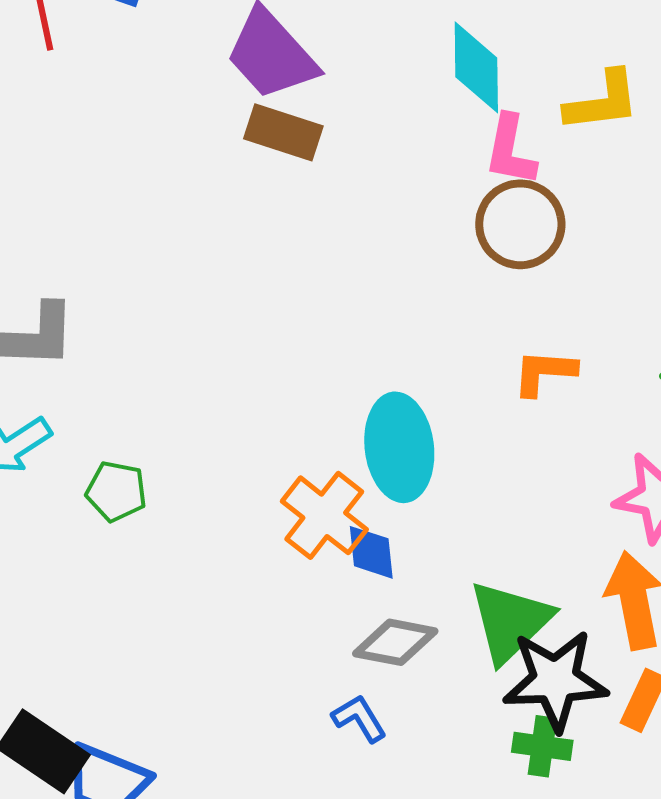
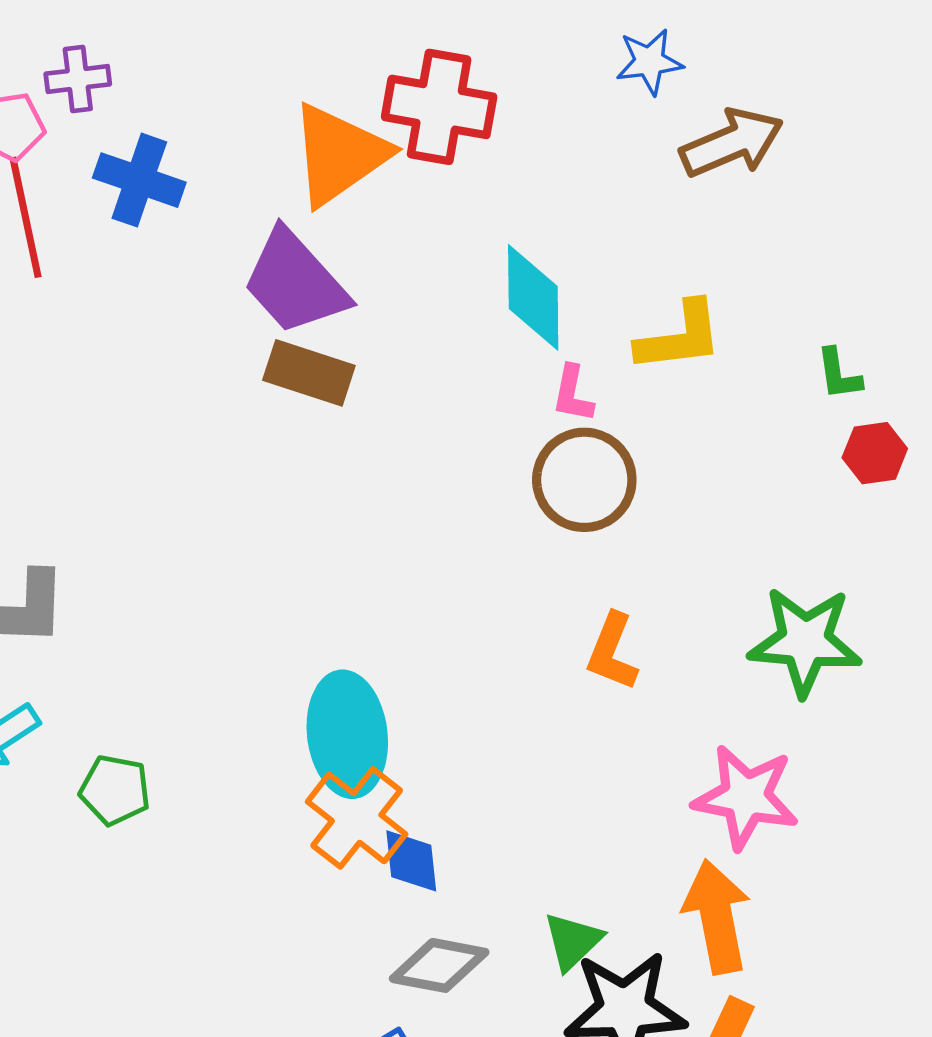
pink L-shape: (510, 150) -> (573, 394), size x0.7
orange L-shape: (544, 372) -> (612, 652), turned -72
cyan ellipse: (399, 447) -> (347, 734), moved
green triangle: (510, 621) -> (573, 941), size x0.6

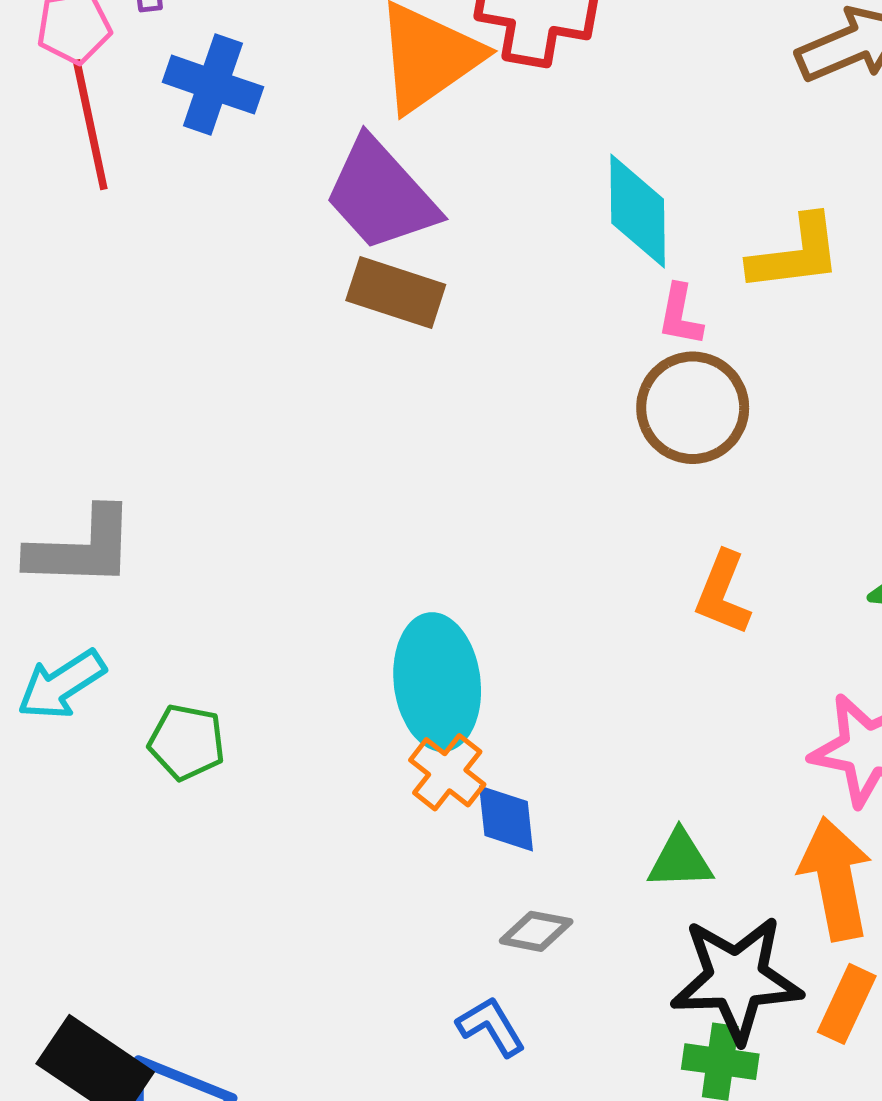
orange cross: (357, 818) -> (447, 772), size x0.7
green triangle: (573, 941) -> (680, 860), moved, turned 42
gray diamond: (439, 965) -> (536, 931), size x0.7

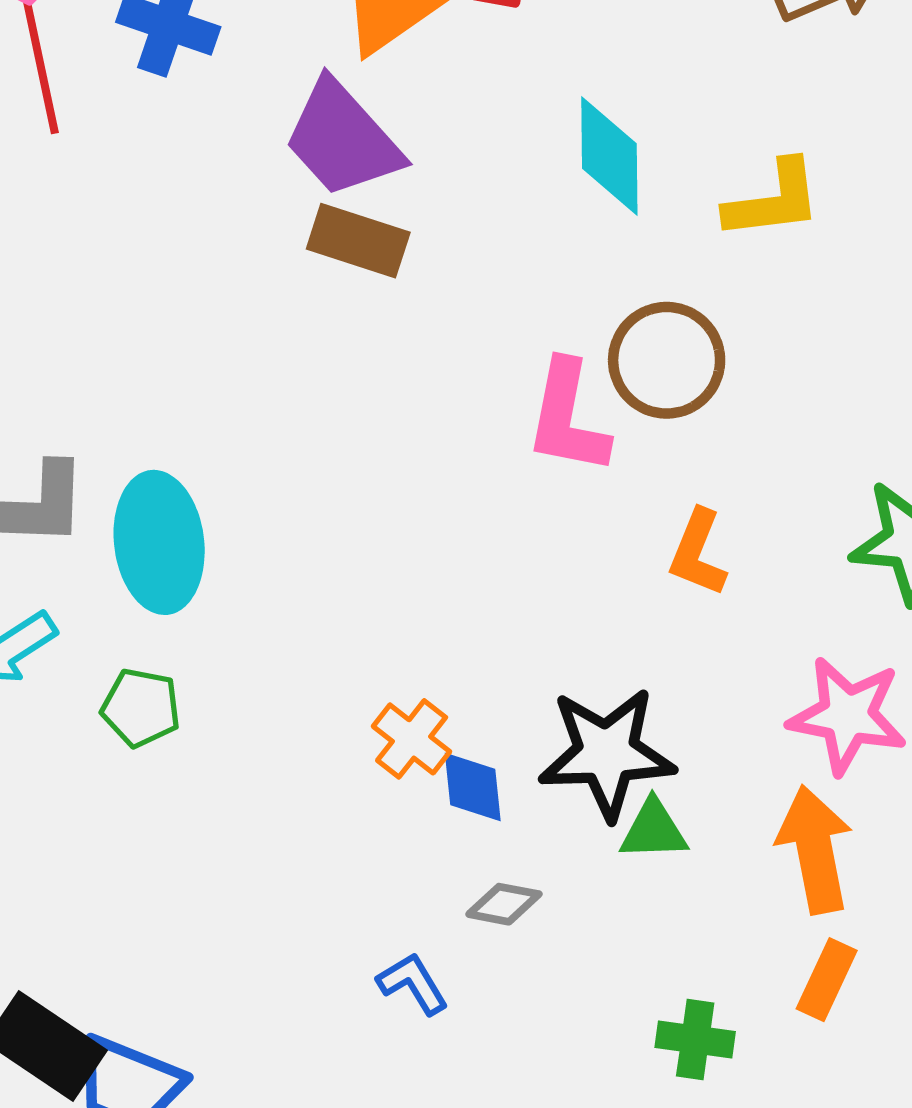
pink L-shape: (680, 315) -> (568, 418), moved, size x1.8
cyan ellipse: (437, 682) -> (159, 542), moved
black star: (737, 979) -> (607, 753), moved
blue L-shape: (491, 1027) -> (413, 984), moved

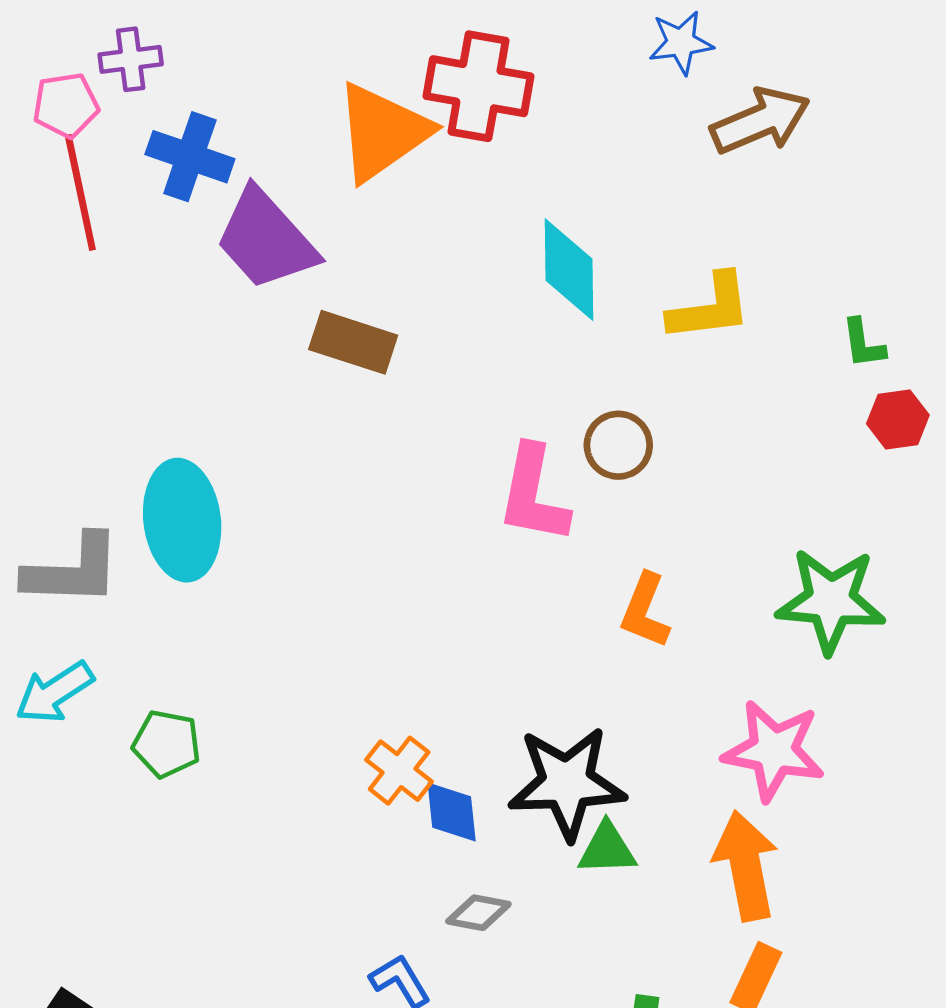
purple trapezoid: (343, 139) -> (266, 239), moved
brown circle: (667, 360) -> (618, 445), size x0.7
cyan ellipse: (159, 542) -> (182, 520), moved

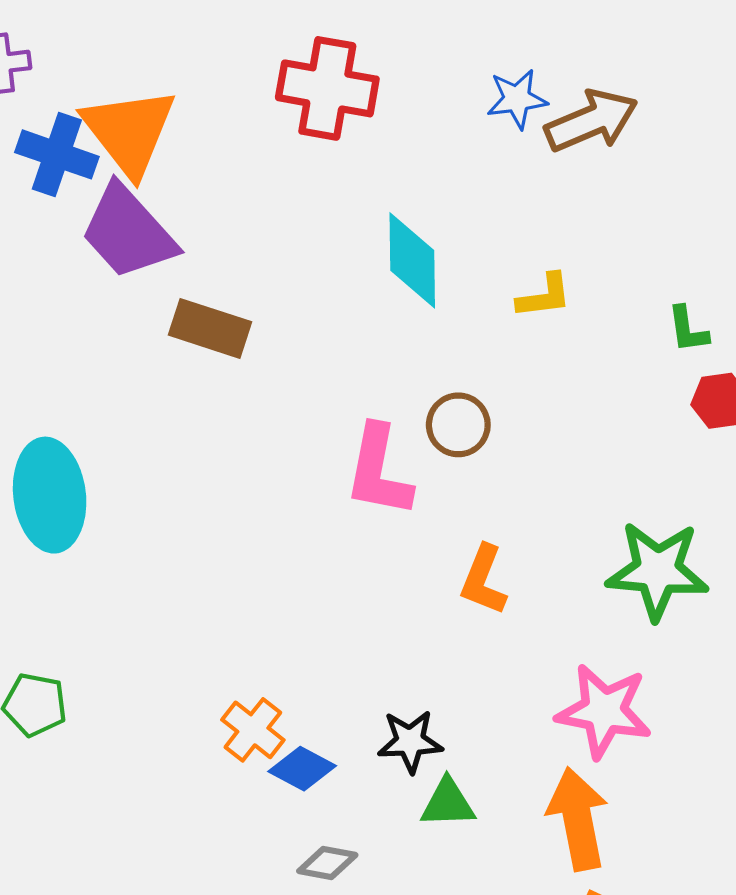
blue star: (681, 43) -> (517, 99), moved
orange triangle: (382, 132) -> (129, 131), moved, turned -33
yellow L-shape: (710, 308) -> (544, 296), size x0.7
black star: (567, 783) -> (410, 741), size x0.6
blue diamond: (452, 812) -> (302, 769), turned -56

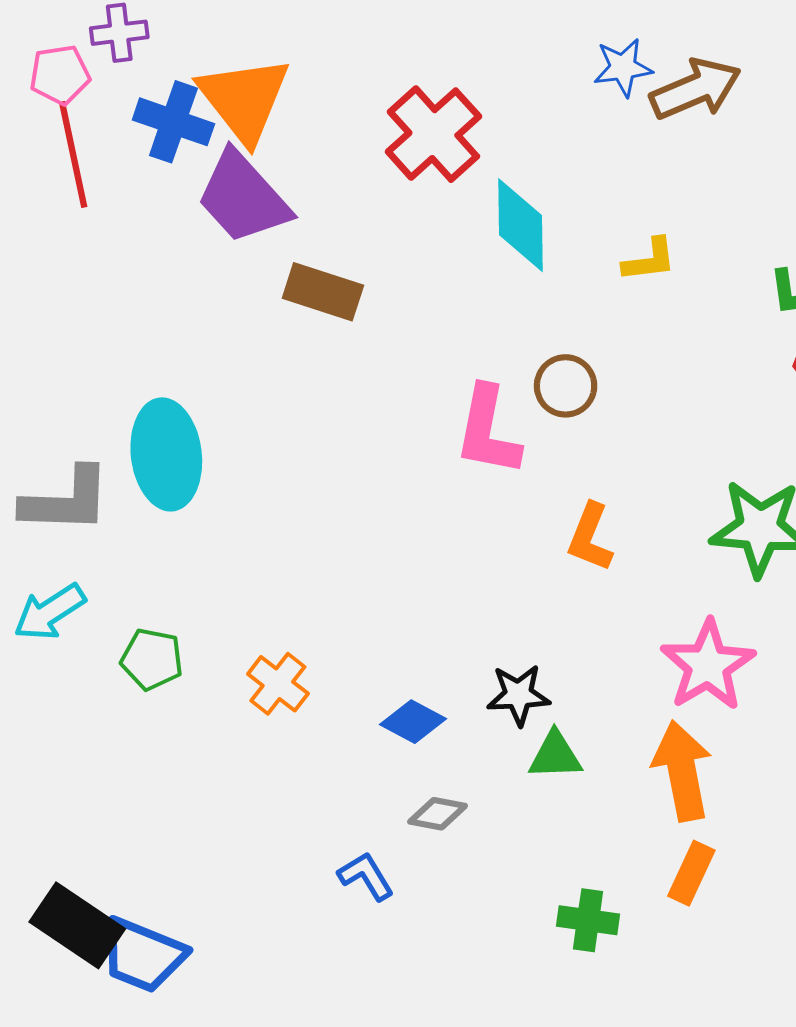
red cross: (327, 88) -> (433, 134), moved, turned 38
pink star: (604, 711) -> (708, 665), turned 30
orange cross: (253, 730) -> (278, 684), moved

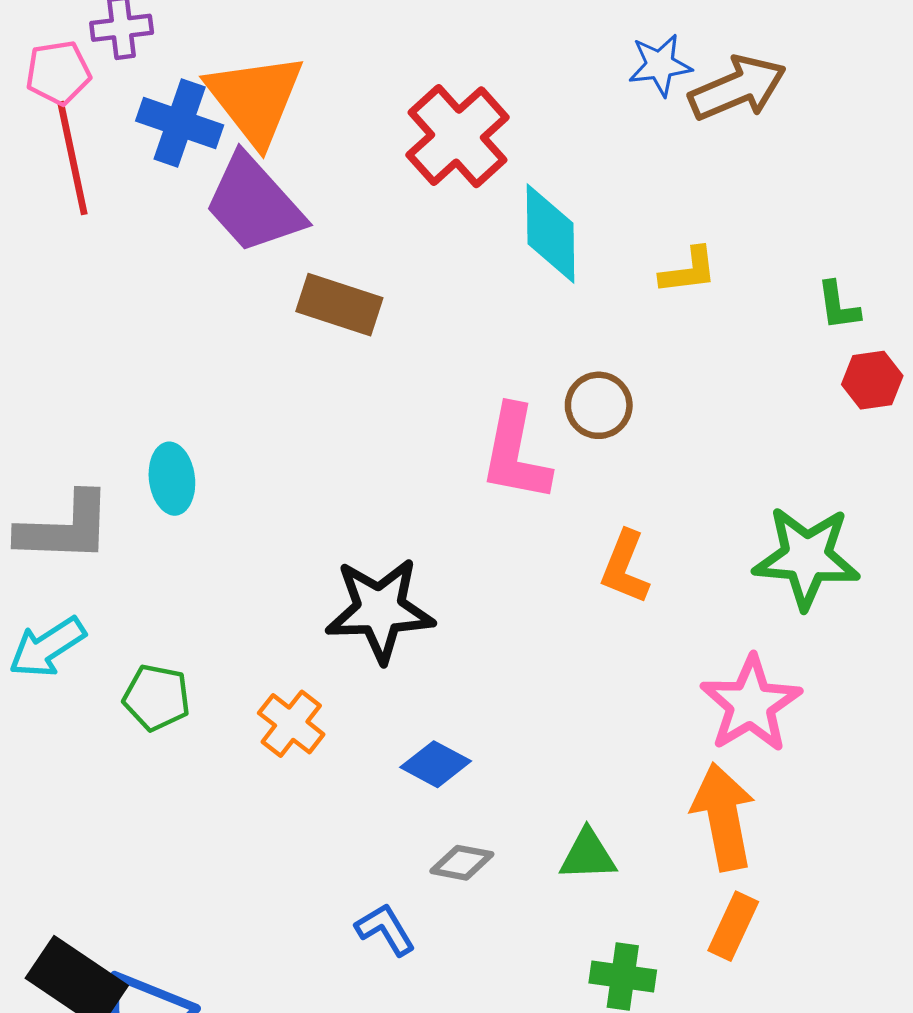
cyan ellipse: (166, 454) -> (172, 479), size x0.6
black star: (518, 695) -> (380, 610), moved, size x1.6
green triangle: (555, 755) -> (588, 855), moved

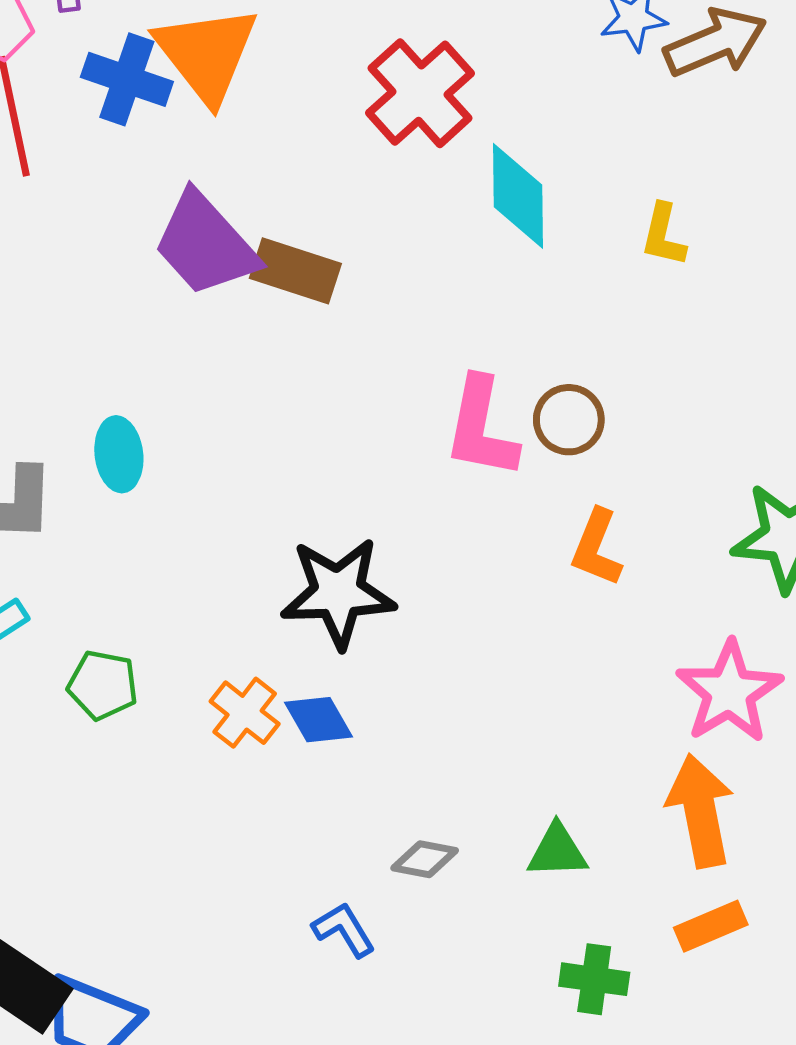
purple trapezoid: (254, 204) -> (205, 244), moved
yellow L-shape: (688, 271) -> (663, 235), turned 110
brown circle: (599, 405) -> (569, 420), moved
blue diamond: (436, 764) -> (318, 720), moved, turned 32
orange rectangle: (733, 926) -> (711, 926), turned 42

